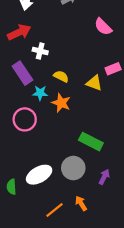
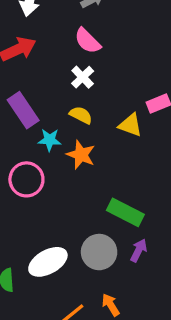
pink semicircle: (103, 27) -> (88, 41), moved
white cross: (40, 51) -> (83, 77), moved, turned 32
purple arrow: (104, 177) -> (139, 250), moved

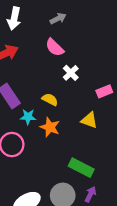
white cross: (83, 77) -> (71, 73), moved
yellow triangle: (130, 125) -> (89, 120), moved

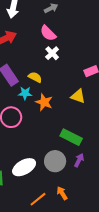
white cross: (71, 73) -> (52, 53), moved
yellow semicircle: (50, 99) -> (35, 77), moved

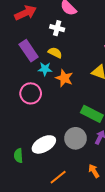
white cross: (52, 53) -> (57, 28), moved, turned -32
orange arrow: (62, 193) -> (94, 171), moved

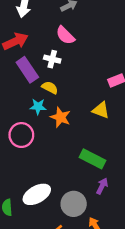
purple rectangle: (29, 51) -> (27, 70), moved
gray circle: (75, 138) -> (74, 204), moved

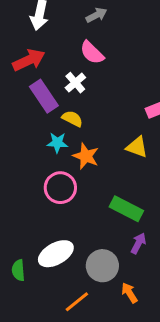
white cross: (52, 59) -> (75, 83), turned 35
pink circle: (21, 135) -> (60, 188), moved

